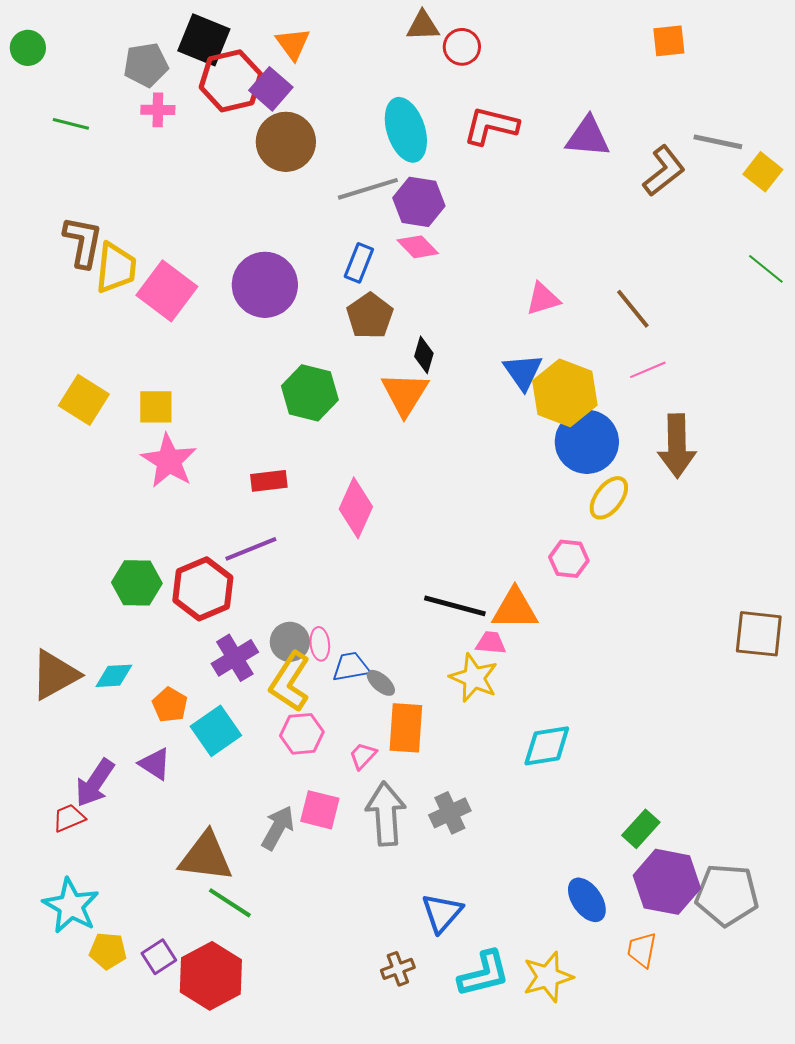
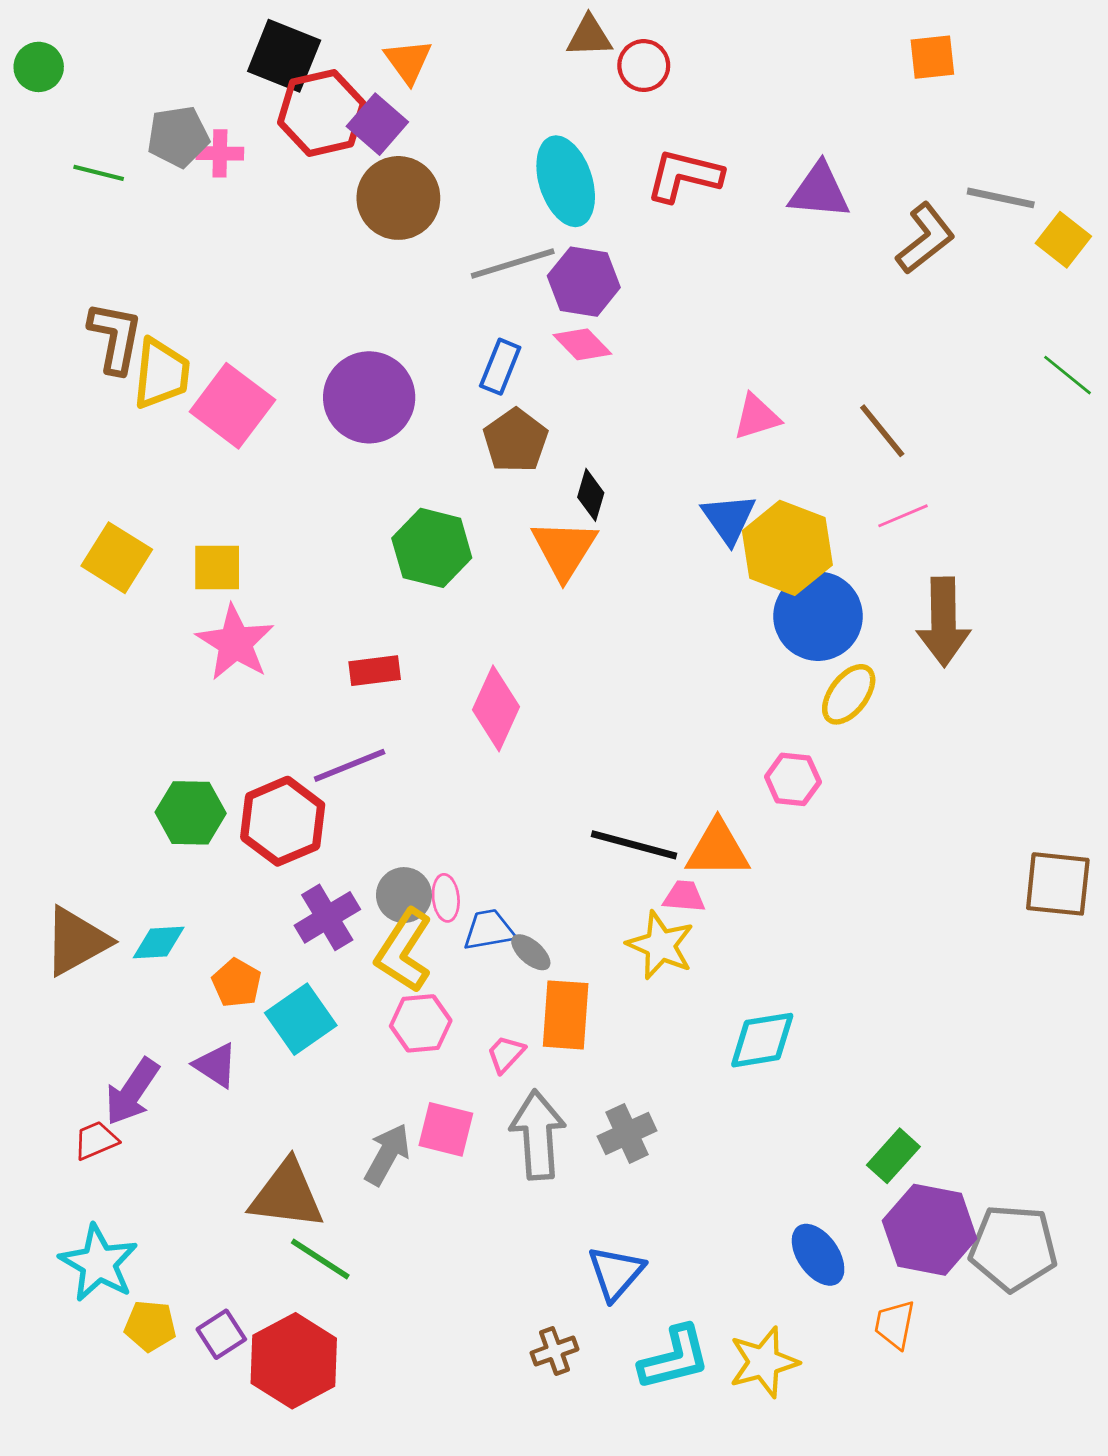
gray pentagon: (146, 65) -> (178, 137), moved

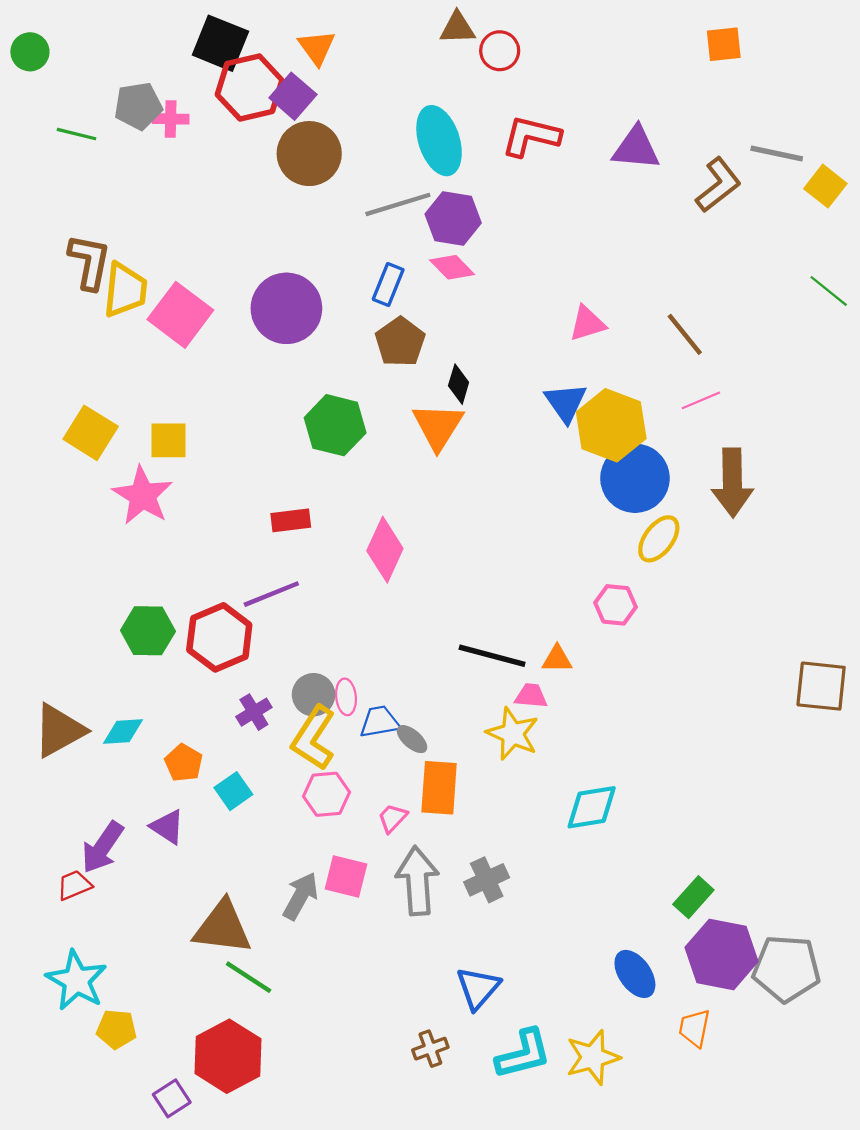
pink star: (235, 643) -> (143, 496), moved
orange triangle: (718, 849) -> (557, 659), size x0.6
purple cross: (327, 917) -> (254, 712), size x0.7
cyan square: (301, 1019) -> (233, 791), size x0.7
purple square: (221, 1334) -> (172, 1098), moved

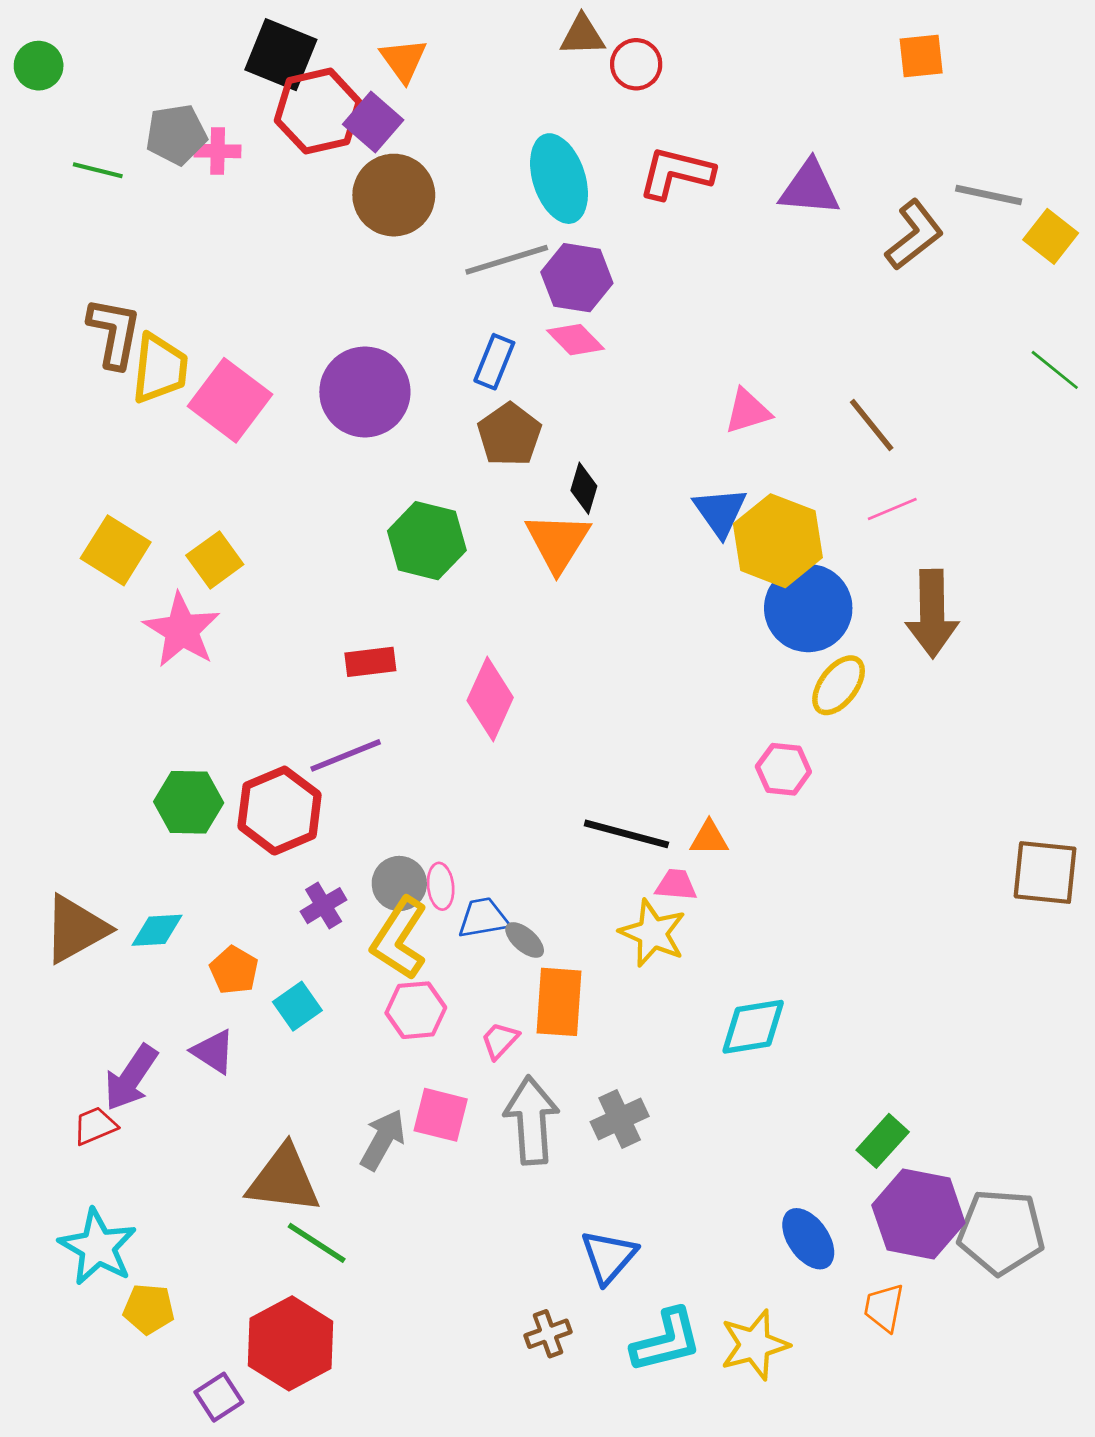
yellow square: (168, 440) -> (215, 560), turned -36

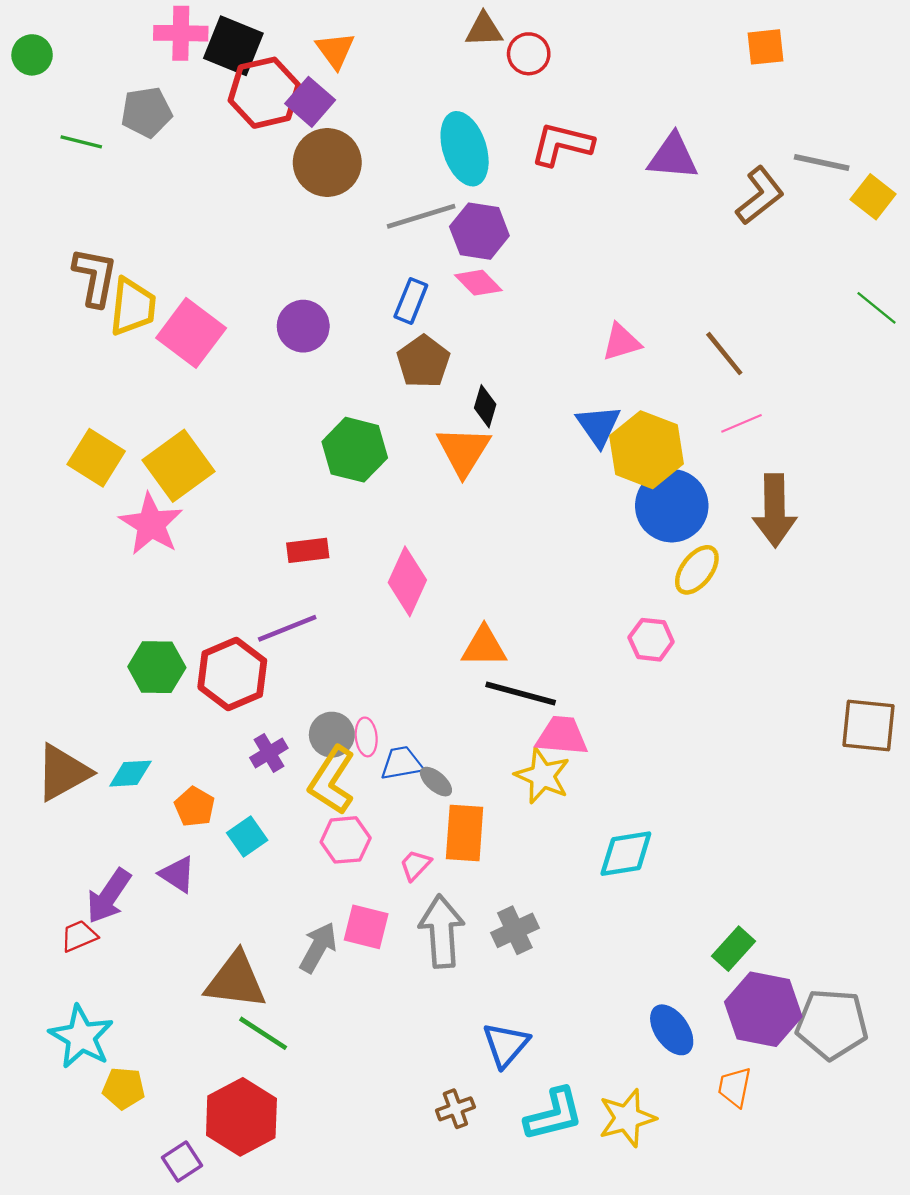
pink cross: (218, 151) -> (181, 33), moved, size x1.4
purple circle: (365, 392) -> (303, 326), size x0.7
yellow square: (215, 560) -> (179, 466), size x1.5
orange triangle: (709, 838) -> (484, 647), moved, size x1.4
pink trapezoid: (676, 885) -> (562, 736), size x1.5

